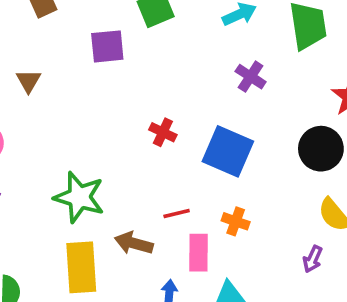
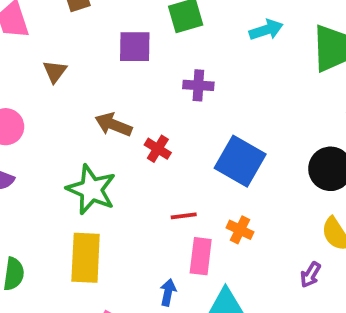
purple cross: (251, 77) -> (198, 85), moved, turned -36
red cross: (163, 132) -> (158, 149), moved
brown arrow: (134, 243) -> (113, 125), moved

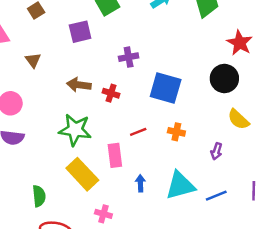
purple cross: (198, 85) -> (129, 57), moved
pink rectangle: (201, 256) -> (115, 155), moved
yellow rectangle: (86, 258) -> (82, 174), turned -32
purple arrow: (310, 275) -> (216, 151), moved

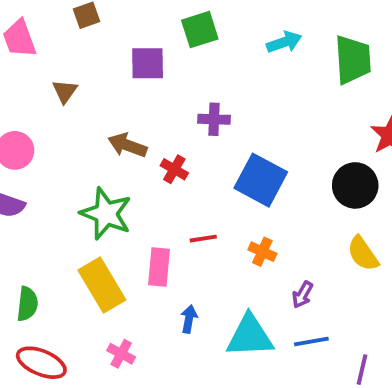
purple arrow: (216, 151) -> (302, 295), moved
blue line: (216, 196) -> (311, 342), moved

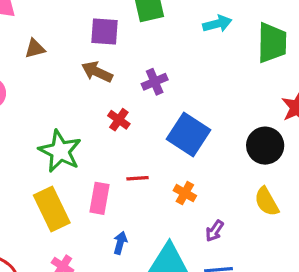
brown triangle: (65, 91) -> (35, 49), turned 35
purple cross: (214, 119) -> (155, 82), turned -30
brown arrow: (127, 145) -> (97, 72), moved

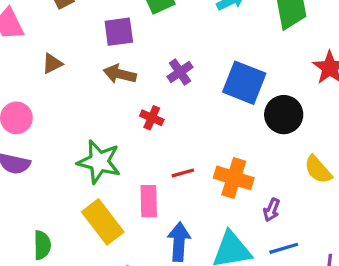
blue square: (189, 135) -> (244, 83), moved
black circle: (265, 146) -> (284, 115), moved
orange cross: (185, 193) -> (234, 178), size x1.6
blue arrow: (120, 243) -> (179, 242), size x1.6

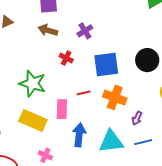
blue square: (244, 83) -> (106, 65), moved, turned -32
yellow rectangle: (103, 222) -> (33, 120), turned -32

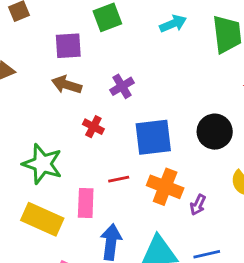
purple arrow: (137, 118) -> (198, 205), moved

